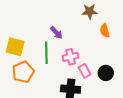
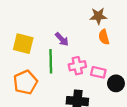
orange semicircle: (105, 31) -> (104, 37), moved
yellow square: (15, 47) -> (23, 44), moved
pink rectangle: (85, 71) -> (98, 72), moved, turned -48

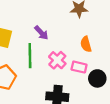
orange semicircle: (104, 37) -> (86, 44), moved
pink cross: (77, 66) -> (57, 60), turned -35

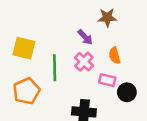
purple arrow: (41, 33) -> (85, 37), moved
pink cross: (57, 60) -> (84, 62), moved

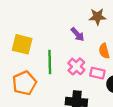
pink cross: (84, 62) -> (76, 66), moved

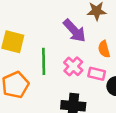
purple arrow: (77, 34) -> (74, 31), size x1.5

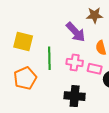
pink cross: (73, 66) -> (75, 62), turned -35

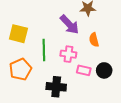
pink rectangle: (95, 69) -> (84, 70), moved
black cross: (75, 96) -> (56, 87), moved

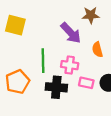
yellow square: (18, 34) -> (15, 25), moved
black cross: (56, 87) -> (56, 87), moved

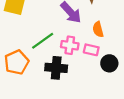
green line: (43, 61) -> (43, 41), turned 55
pink rectangle: (86, 83) -> (91, 50), moved

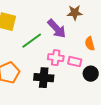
orange semicircle: (98, 29) -> (90, 44), moved
green line: (43, 41) -> (32, 41), moved

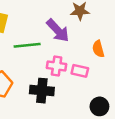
green line: (32, 41) -> (27, 45), turned 30
black circle: (91, 74) -> (99, 106), moved

